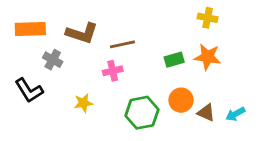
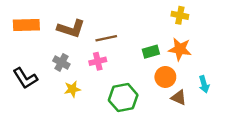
gray cross: (53, 60) -> (61, 62), moved
orange circle: (181, 100) -> (165, 77), moved
cyan arrow: (235, 114) -> (204, 84), moved, turned -77

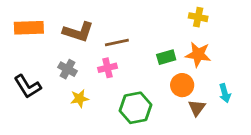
brown triangle: (179, 98) -> (197, 108), turned 42

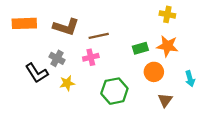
black L-shape: (28, 86) -> (37, 73), moved
brown triangle: (197, 108) -> (165, 100), moved

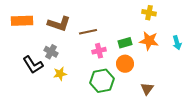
pink cross: (91, 57) -> (99, 51), moved
orange circle: (154, 72) -> (125, 64), moved
cyan arrow: (190, 79) -> (177, 43), moved

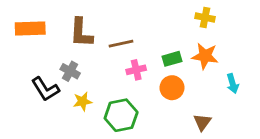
brown L-shape: (59, 24) -> (81, 33), turned 75
cyan arrow: (177, 43) -> (233, 84), moved
green hexagon: (102, 81) -> (121, 115), moved

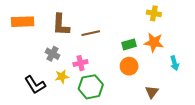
pink cross: (136, 70) -> (80, 63), moved
black L-shape: (45, 89) -> (35, 85), moved

